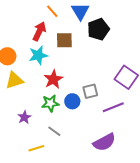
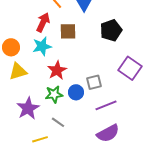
black pentagon: (98, 29) -> (111, 30), moved
purple line: (113, 107) -> (106, 105), moved
purple star: (24, 117) -> (28, 108), size x1.6

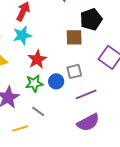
brown square: (68, 31) -> (74, 37), moved

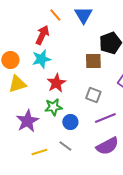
gray square: (74, 71) -> (93, 95), turned 35
blue circle: (56, 81) -> (70, 122), moved
gray line: (38, 111) -> (65, 146), moved

